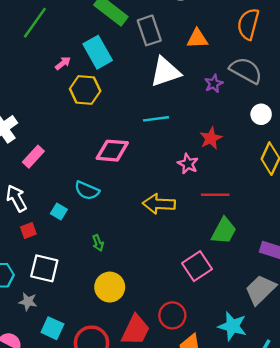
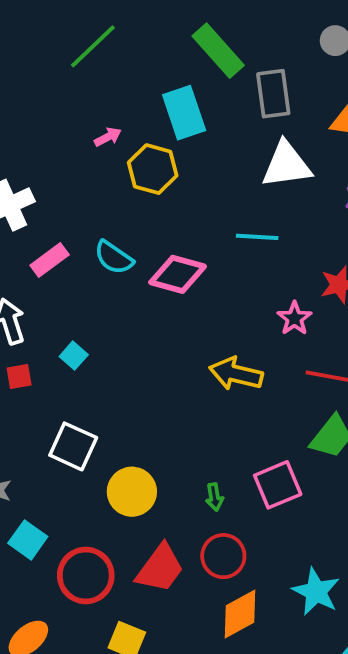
pink arrow: (63, 63) -> (108, 137), moved
cyan semicircle: (87, 190) -> (114, 258), moved
green arrow: (98, 243) -> (214, 497), moved
white square: (44, 268) -> (73, 446), moved

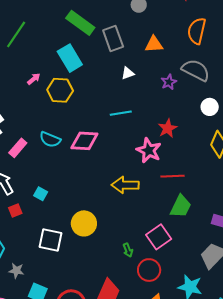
white triangle: (287, 165) -> (128, 73), size x0.5
pink star: (294, 318) -> (149, 150), size x1.4
yellow circle: (132, 492) -> (84, 223), moved
red circle: (223, 556) -> (149, 270), moved

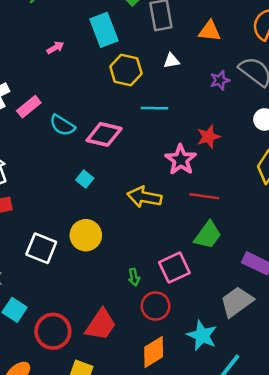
yellow hexagon: (60, 90) -> (126, 70), moved
pink rectangle: (18, 148) -> (29, 107), moved
cyan square: (41, 194) -> (85, 179), moved

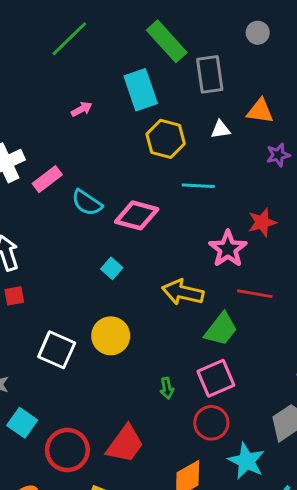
orange triangle: (210, 31) -> (260, 111), moved
green trapezoid: (208, 235) -> (221, 329), moved
red circle: (156, 306) -> (211, 423), moved

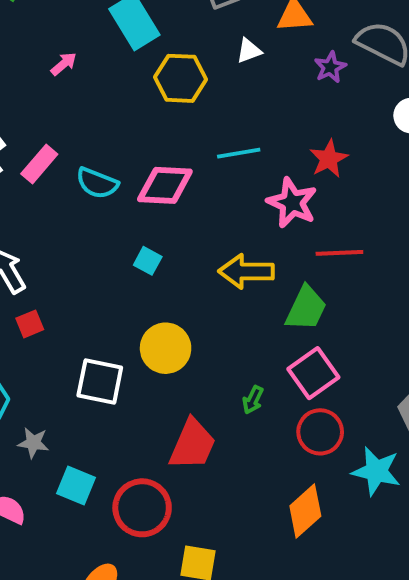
cyan line: (198, 186) -> (239, 153), moved
green arrow: (167, 388) -> (253, 400), turned 48
red trapezoid: (125, 444) -> (192, 444), moved

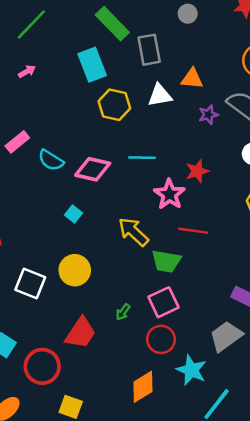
white triangle: (249, 51) -> (160, 95), size x1.5
pink arrow: (64, 64) -> (27, 71), moved
yellow arrow: (246, 271) -> (133, 232), turned 32
green trapezoid: (306, 308) -> (166, 261), turned 64

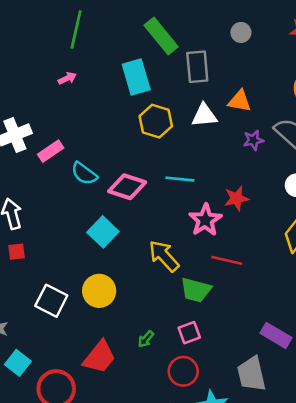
green line: (31, 24) -> (76, 29), turned -36
cyan square: (73, 214) -> (103, 232), size x1.6
pink square: (164, 302) -> (189, 333), size x0.7
gray trapezoid: (226, 336) -> (252, 374), turned -72

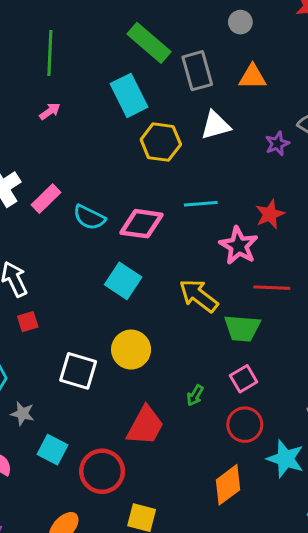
orange triangle: (240, 101) -> (253, 77), moved

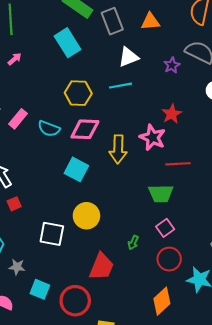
yellow hexagon: (161, 142) -> (78, 93), moved
cyan line: (201, 204) -> (121, 86), moved
yellow arrow: (199, 296) -> (118, 149), moved, turned -120

